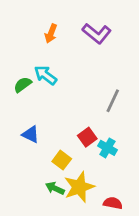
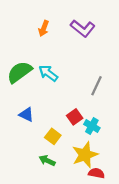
cyan arrow: (46, 75) -> (48, 73), moved
green semicircle: (23, 85) -> (20, 72), size x1.6
yellow star: (79, 187) -> (85, 155), moved

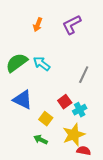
purple L-shape: (83, 28) -> (72, 25), turned 115
blue triangle: (26, 115) -> (23, 100), size x1.5
cyan cross: (92, 126) -> (80, 110), turned 32

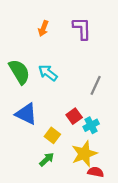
purple L-shape: (72, 25) -> (82, 28), turned 115
green semicircle: (17, 63) -> (19, 72), turned 95
green arrow: (41, 140) -> (47, 159), turned 112

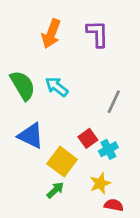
orange arrow: (43, 28) -> (51, 34), size x1.5
yellow square: (52, 135) -> (62, 162), size x1.5
yellow star: (84, 154) -> (100, 183), size x0.7

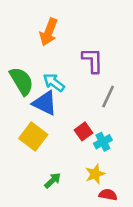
purple L-shape: (97, 34) -> (93, 60), moved
blue triangle: (31, 136) -> (45, 103), moved
yellow square: (62, 162) -> (33, 137), moved

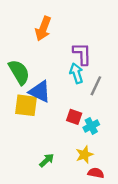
cyan arrow: (54, 82) -> (76, 73), moved, turned 36
red square: (84, 131) -> (74, 117), turned -35
yellow square: (33, 137) -> (26, 105), moved, turned -30

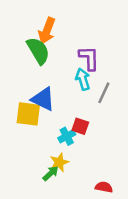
green semicircle: (19, 72) -> (38, 51), moved
cyan cross: (91, 126) -> (67, 136), moved
yellow star: (84, 155) -> (59, 162), moved

